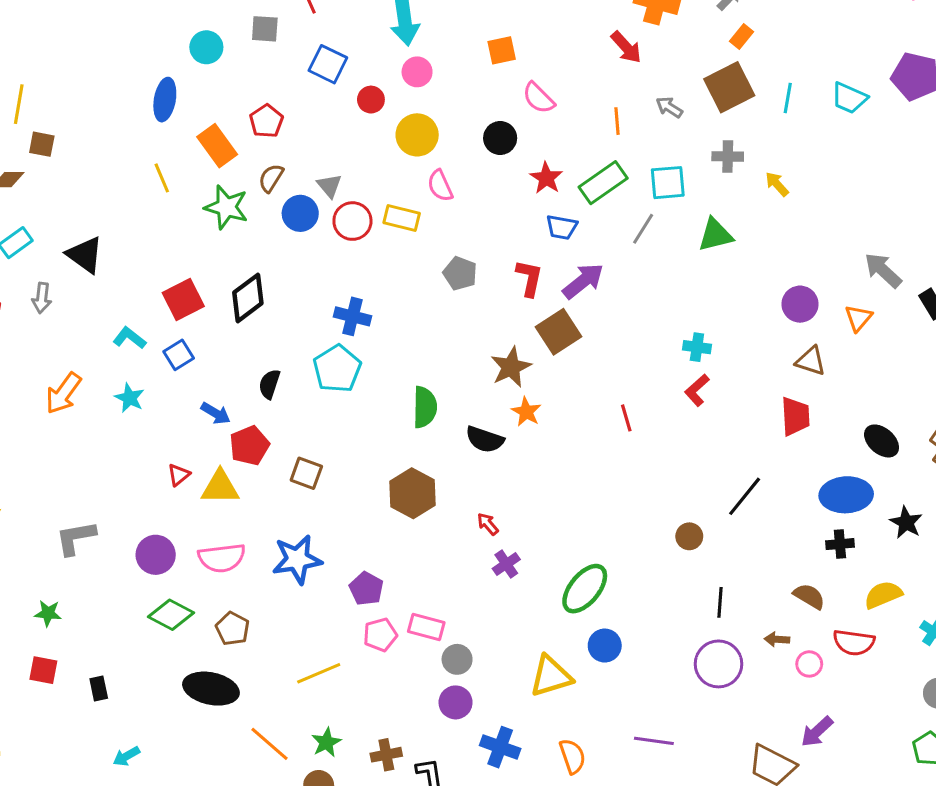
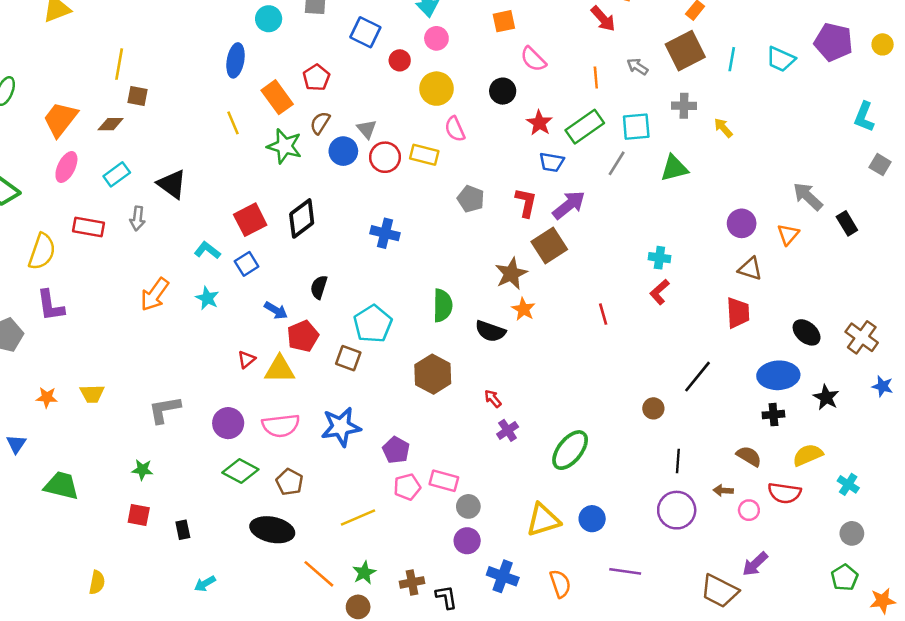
cyan pentagon: (337, 369) -> (373, 324), moved
blue circle: (605, 646) -> (592, 519), moved

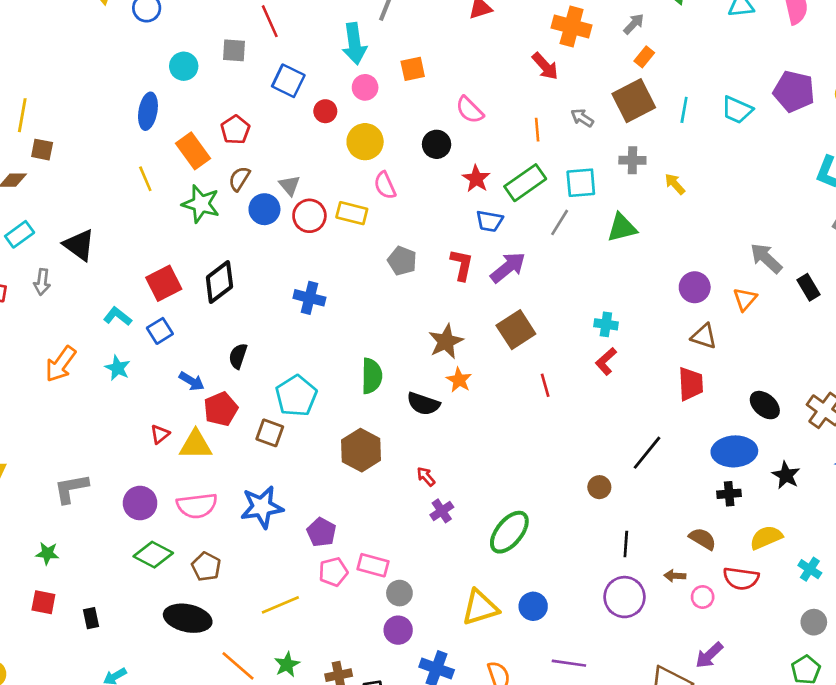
orange square: (504, 21) -> (413, 69), moved
brown square: (549, 245) -> (516, 330), moved

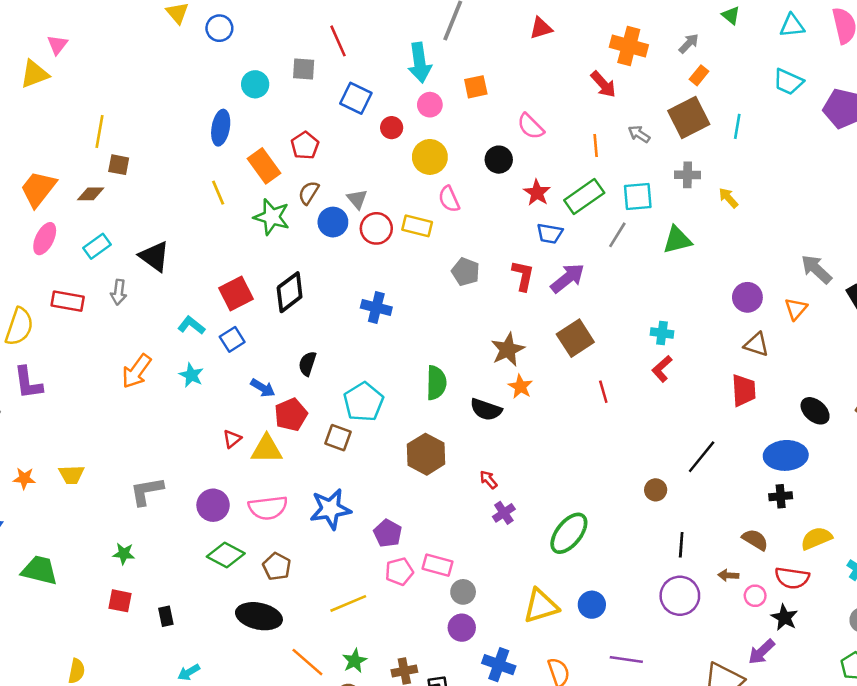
cyan trapezoid: (737, 110) -> (788, 82), moved
black star: (786, 475) -> (784, 617), moved

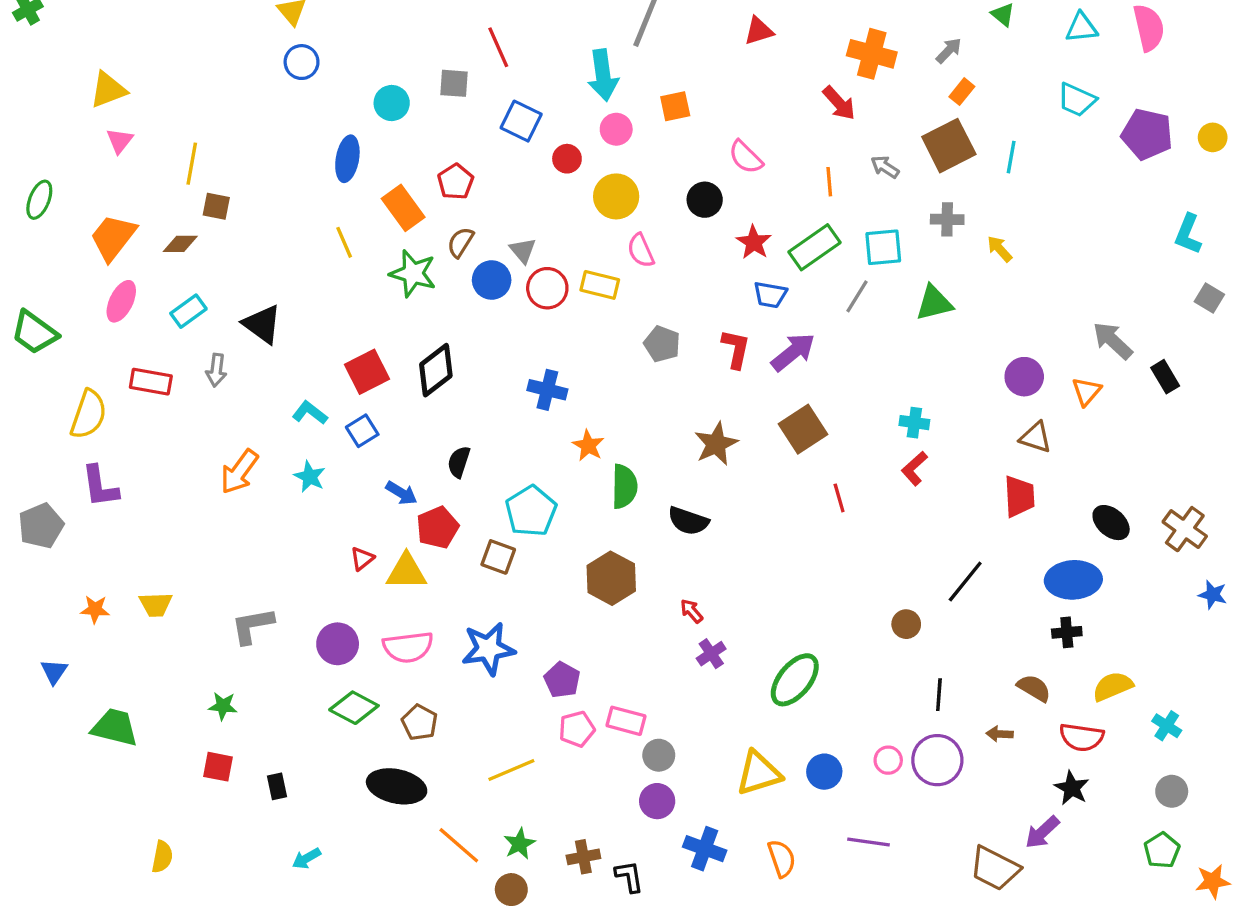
blue circle: (219, 28) -> (302, 62), moved
pink triangle: (57, 45) -> (120, 141), moved
orange star: (520, 387) -> (588, 445), moved
pink circle: (755, 596) -> (888, 760), moved

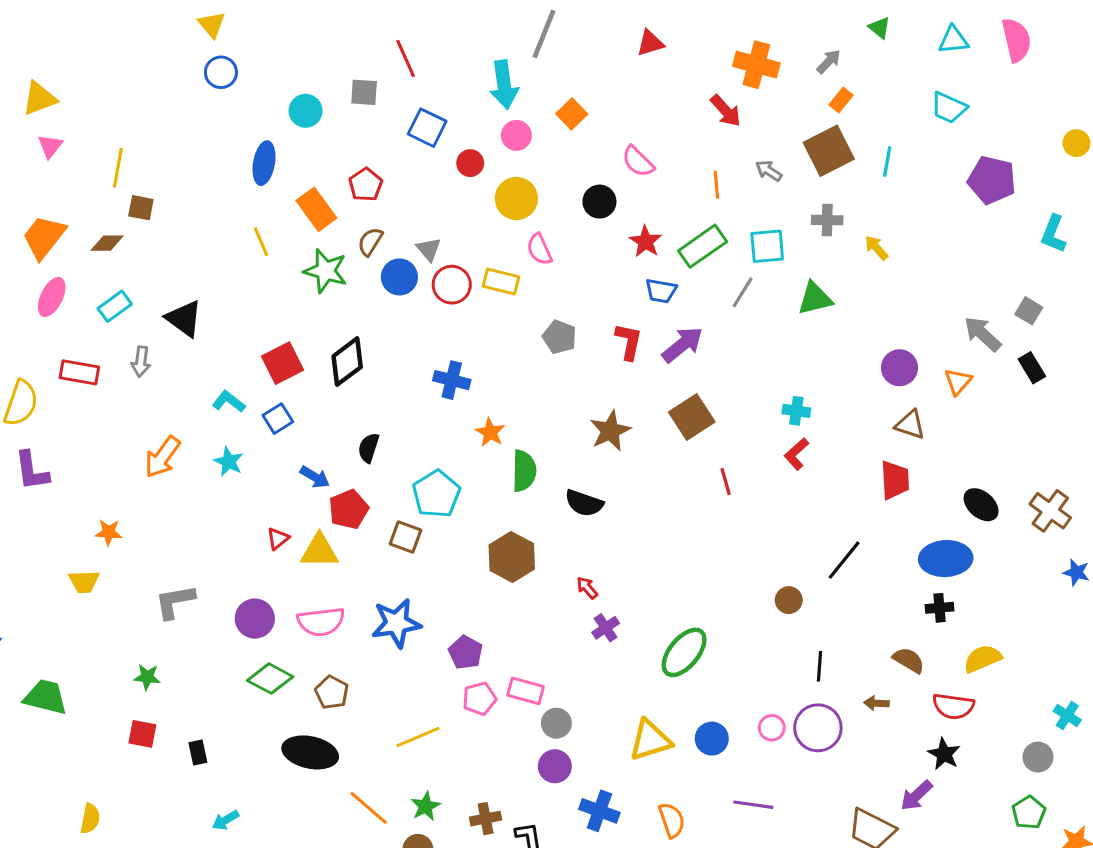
orange square: (675, 106) -> (572, 114), turned -32
purple pentagon: (1147, 134) -> (992, 180), moved
gray square: (1209, 298) -> (1029, 311), moved
orange star: (95, 609) -> (109, 532), moved
cyan cross: (1167, 726) -> (1067, 715), moved

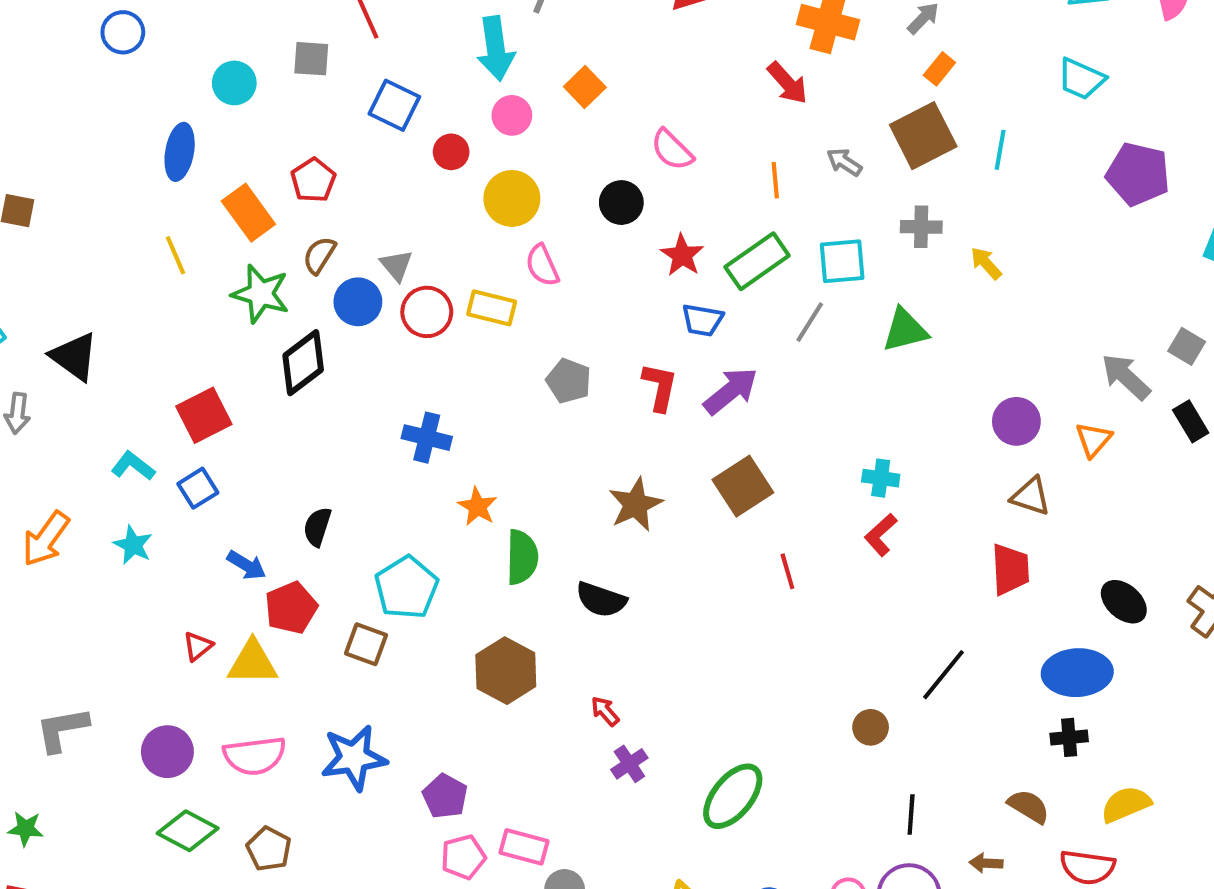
black diamond: (347, 362) -> (303, 363), moved

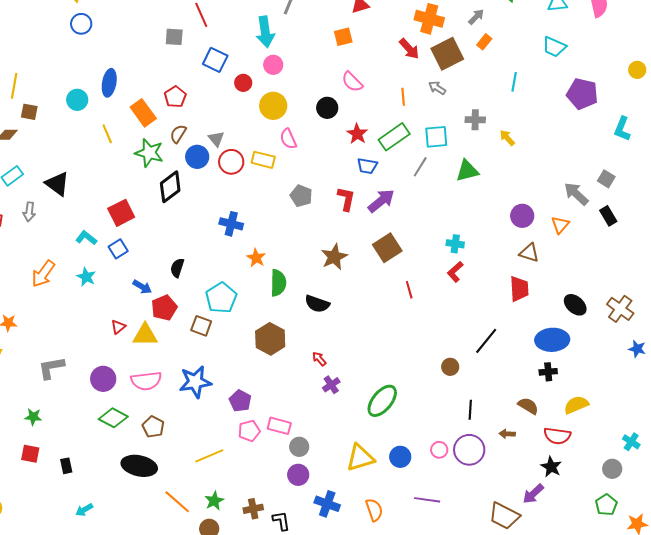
cyan circle: (234, 83) -> (77, 100), moved
orange square: (585, 87) -> (343, 37), moved, turned 30
brown square: (923, 136) -> (447, 54), moved

